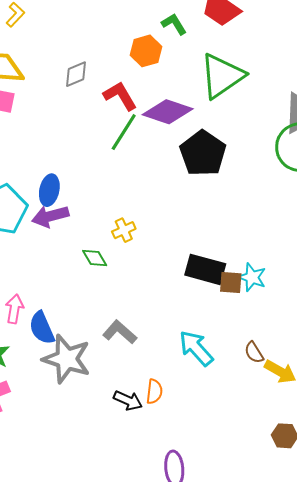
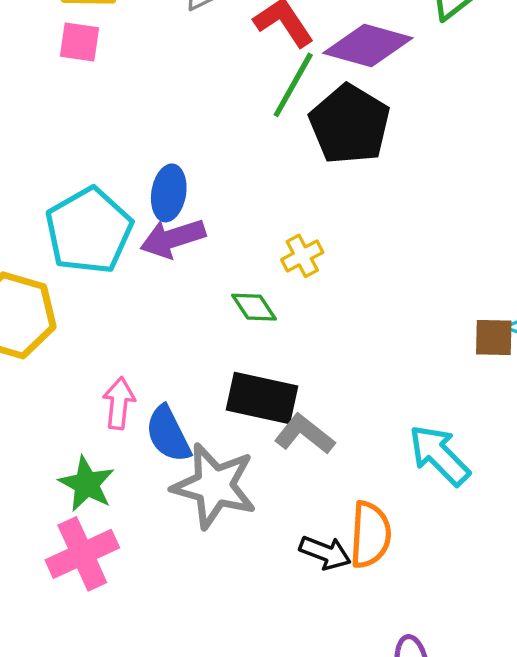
black pentagon: (203, 153) -> (350, 124), moved
black rectangle: (205, 269) -> (262, 398), moved
orange semicircle: (154, 391) -> (370, 535), size x1.5

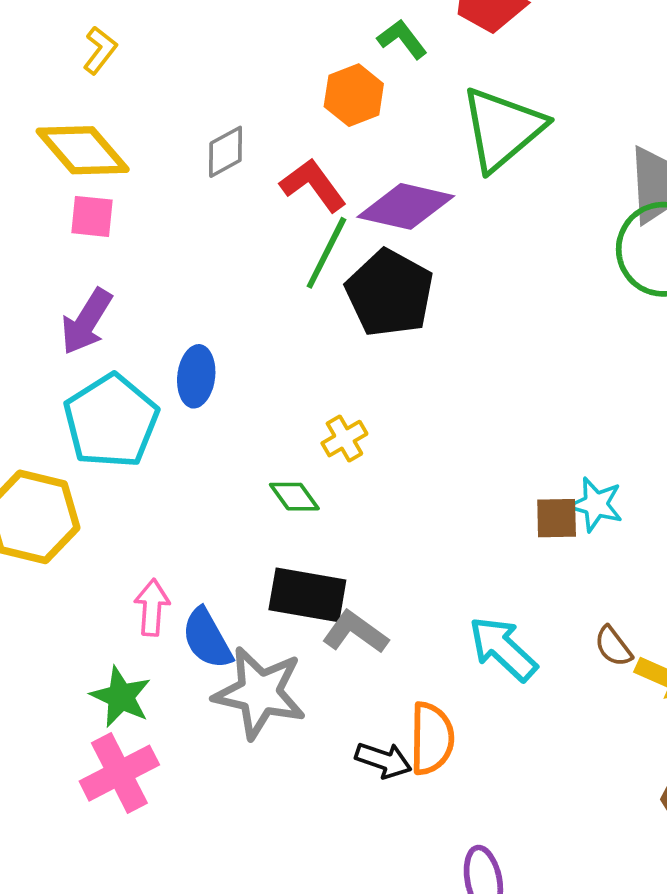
purple arrow: (173, 238) -> (86, 321), moved, turned -38

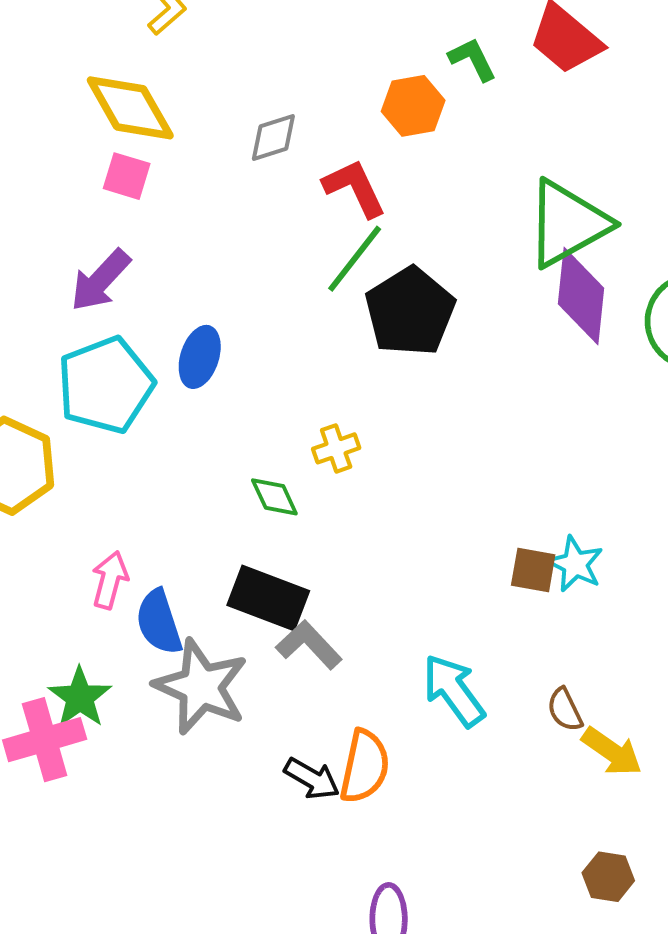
green triangle: (502, 129) -> (567, 223), moved
purple diamond: (406, 206) -> (581, 296), moved, turned 72
green star: (121, 697) -> (80, 697), moved

